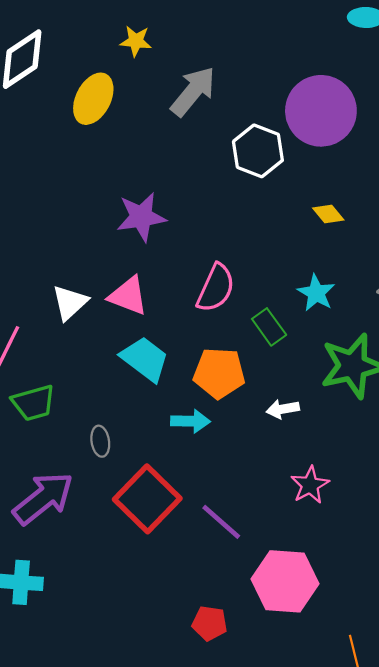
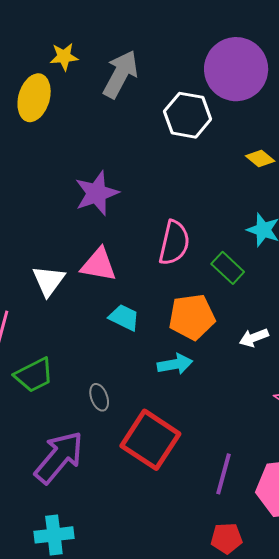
yellow star: (136, 41) -> (64, 57), moved
cyan trapezoid: (145, 359) -> (124, 317), size x0.7
purple line: (221, 522) -> (224, 474), moved, turned 75

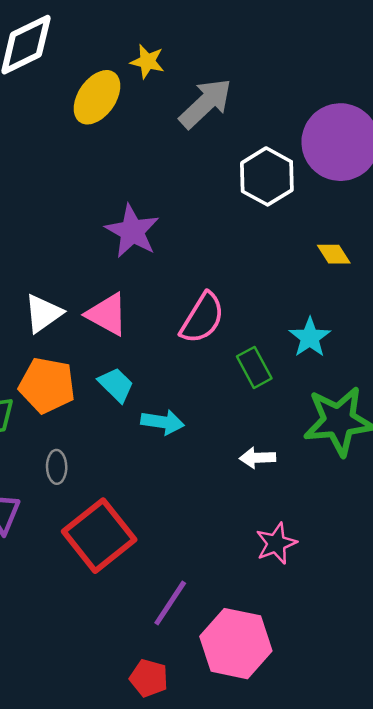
purple star: (97, 193) -> (132, 231), turned 30
orange pentagon: (192, 317) -> (47, 385), moved
cyan arrow: (175, 364) -> (163, 422), moved

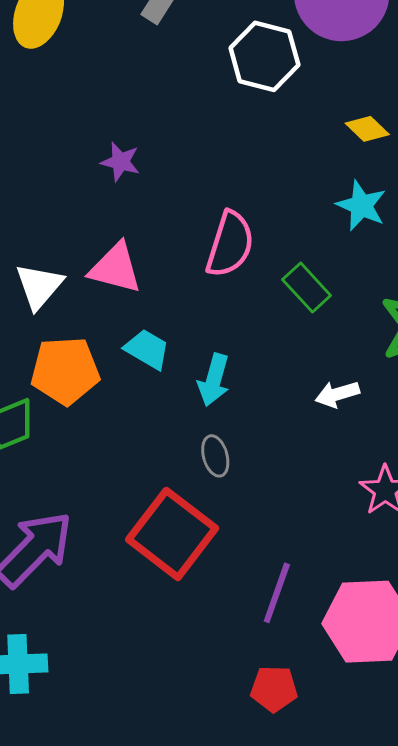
purple star: (132, 231) -> (120, 162), size x0.6
cyan star: (310, 337) -> (361, 206), moved
cyan arrow: (163, 422) -> (214, 380), turned 111
gray ellipse: (57, 467) -> (215, 456), moved

